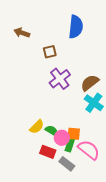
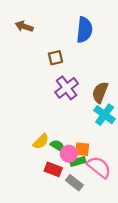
brown arrow: (22, 33) -> (24, 26), moved
brown semicircle: (90, 83) -> (100, 92), turned -30
green rectangle: (70, 145) -> (78, 162), turned 56

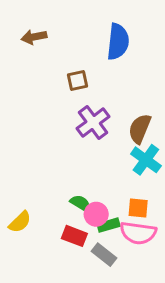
brown arrow: (24, 26) -> (34, 37), turned -30
yellow semicircle: (41, 141) -> (20, 222), moved
orange square: (82, 149) -> (138, 208), moved
pink semicircle: (99, 167) -> (138, 233), turned 150

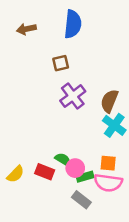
blue semicircle: (118, 42) -> (73, 24), moved
red rectangle: (74, 236) -> (45, 172), moved

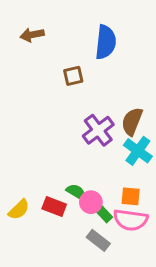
blue semicircle: (73, 24) -> (106, 42), moved
purple cross: (73, 96) -> (98, 130), moved
green rectangle: (85, 177) -> (103, 212), turned 63

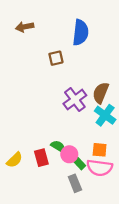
red rectangle: (54, 207) -> (41, 158), turned 54
gray rectangle: (98, 240) -> (75, 183), turned 30

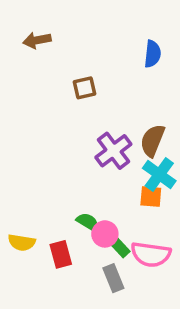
blue semicircle: (80, 32) -> (152, 54), moved, size x0.7
orange square: (100, 150) -> (151, 197), moved
red rectangle: (41, 158) -> (61, 254), moved
yellow semicircle: (15, 160) -> (22, 242), turned 54

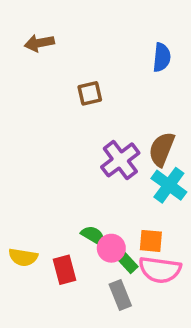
orange square: (151, 197) -> (151, 241), moved

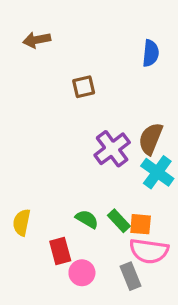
pink circle: (111, 248) -> (82, 273), moved
yellow semicircle: (23, 257) -> (22, 222), moved, turned 92
green rectangle: (126, 261) -> (119, 221), moved
gray rectangle: (120, 295) -> (131, 276), moved

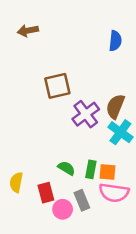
brown square: (84, 87) -> (57, 86), moved, size x1.5
green rectangle: (119, 221) -> (91, 169), turned 54
yellow semicircle: (22, 222) -> (16, 182), moved
gray rectangle: (131, 276) -> (82, 200), moved

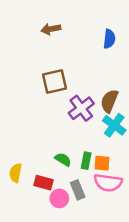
brown arrow: (28, 31) -> (51, 29), moved
red rectangle: (46, 193) -> (44, 183), turned -60

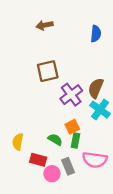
orange square: (102, 163) -> (72, 127), moved, turned -32
yellow semicircle: (16, 173) -> (18, 142), moved

